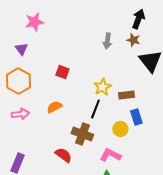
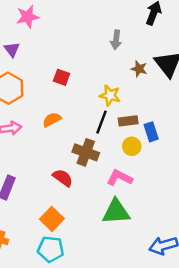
brown star: (133, 40) -> (139, 69), moved
yellow star: (102, 87) -> (110, 95), turned -30
brown rectangle: (126, 95) -> (128, 121), moved

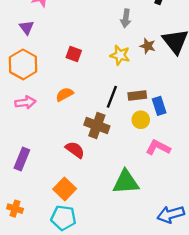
yellow star: (110, 95) -> (120, 55), moved
pink L-shape: (120, 178) -> (158, 147), moved

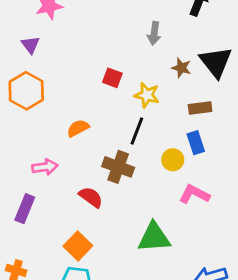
red square: (74, 54) -> (112, 78), moved
yellow star: (120, 55) -> (147, 95), moved
brown rectangle: (137, 96) -> (200, 108), moved
pink arrow: (25, 102) -> (45, 167), moved

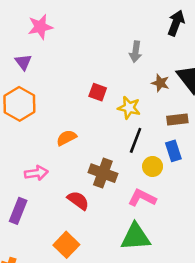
black line: (137, 131) -> (136, 140), moved
pink L-shape: (194, 194) -> (142, 198), moved

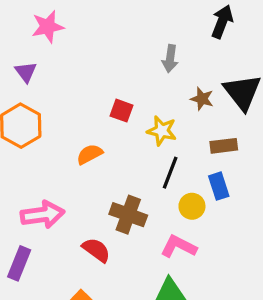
orange semicircle: (66, 138) -> (90, 154), moved
pink arrow: (36, 173) -> (43, 215), size x1.4

